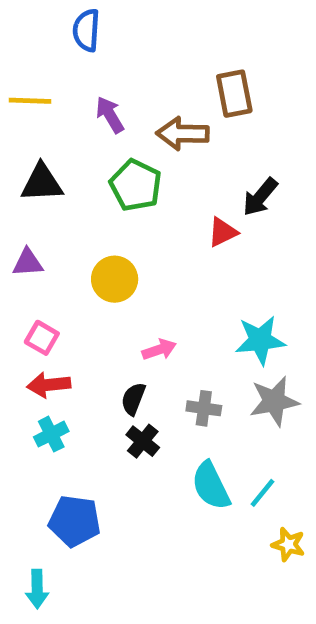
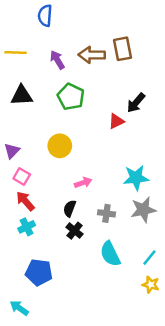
brown arrow: (183, 134) -> (92, 55), moved
purple triangle: (28, 263) -> (12, 151), moved, turned -42
red arrow: (49, 385) -> (25, 201), turned 55
cyan line: (262, 493) -> (149, 258), moved
cyan arrow: (37, 589) -> (19, 308), turned 126

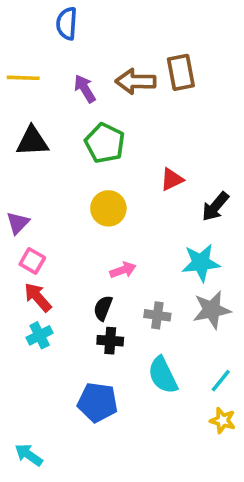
black arrow: (136, 103) -> (215, 207), moved
yellow circle: (60, 146) -> (108, 208), moved
black cross: (75, 231) -> (110, 341), turned -35
blue pentagon: (39, 272) -> (98, 402), moved

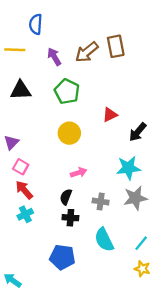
blue semicircle: (67, 23) -> (36, 24), moved
brown arrow: (136, 81) -> (87, 52), turned -40
cyan arrow: (29, 455) -> (13, 280), moved

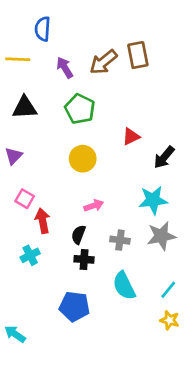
purple triangle: (11, 142) -> (14, 156), moved
red arrow: (24, 190) -> (43, 221), moved, turned 30

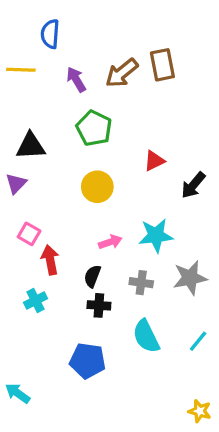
black triangle: (25, 108) -> (31, 146), moved
cyan star: (153, 200) -> (156, 236), moved
yellow star: (170, 320) -> (200, 411), moved

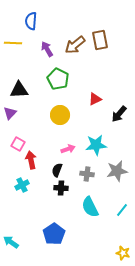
blue pentagon: (88, 361) -> (54, 234), moved, turned 30

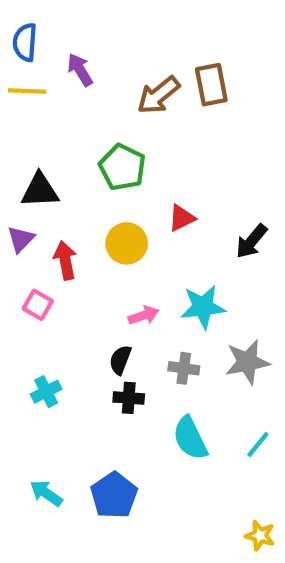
blue semicircle: (31, 21) -> (25, 42), moved
purple arrow: (47, 49) -> (80, 70), moved
red triangle: (95, 99) -> (182, 218), moved
red arrow: (31, 160) -> (65, 260), moved
cyan arrow: (11, 242) -> (46, 493), moved

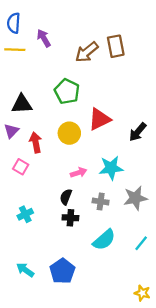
red triangle: (182, 218) -> (99, 119), size x1.5
cyan semicircle: (190, 438) -> (104, 240), turned -105

